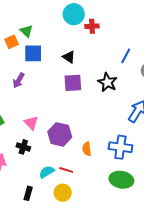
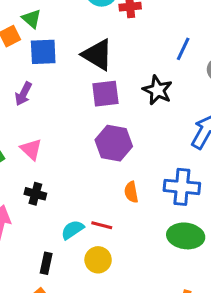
black triangle: (69, 57) -> (98, 55), size x1.6
pink triangle: (31, 123) -> (31, 149), moved
purple hexagon: (60, 134) -> (114, 143), moved

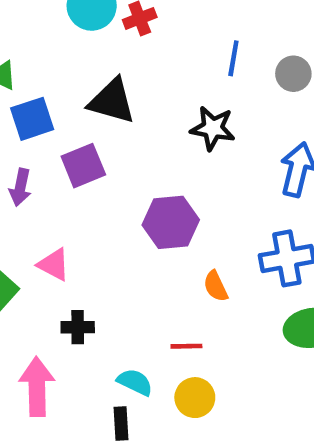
purple square: (105, 94) -> (83, 166), moved
cyan semicircle: (72, 230) -> (135, 382), moved, turned 75

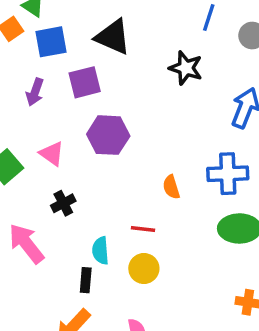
purple hexagon: (171, 222) -> (108, 135), moved
black cross: (78, 327) -> (63, 203), turned -35
cyan semicircle: (135, 382) -> (100, 251), turned -128
pink arrow: (37, 387) -> (26, 244), turned -45

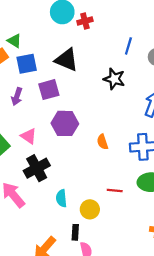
orange semicircle: (171, 187) -> (102, 142), moved
black cross: (63, 203) -> (37, 168), size x1.6
red line: (143, 229) -> (115, 190), moved
black rectangle: (86, 280) -> (75, 232), moved

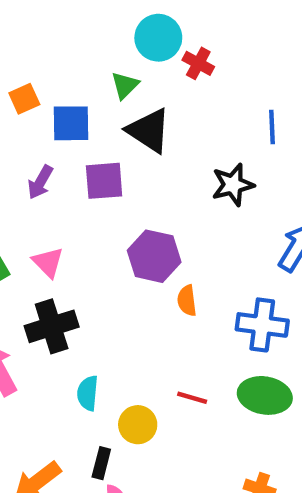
red cross: (85, 21) -> (198, 63), turned 32
green triangle: (14, 41) -> (125, 85), moved, turned 32
blue line: (128, 46) -> (272, 127), turned -30
black star: (114, 79) -> (233, 185), turned 30
purple hexagon: (65, 123) -> (154, 256), moved

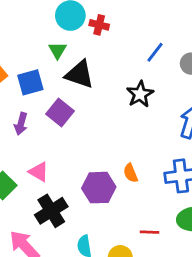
blue line: (272, 127) -> (155, 52), turned 55
purple square: (104, 181) -> (60, 113), turned -32
purple hexagon: (154, 256) -> (99, 188), moved

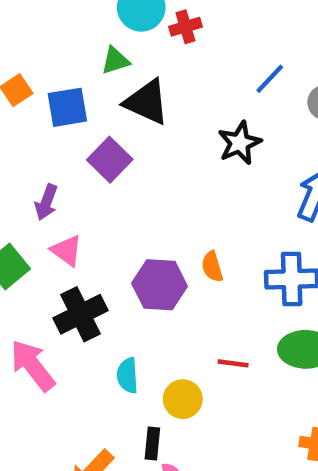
red cross: (99, 25) -> (185, 27), turned -36
green triangle: (57, 50) -> (115, 60), turned 36
purple arrow: (21, 124) -> (46, 202), moved

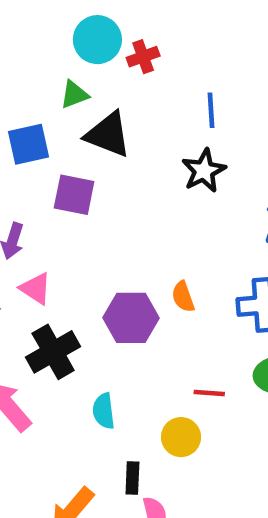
blue line: (270, 79) -> (211, 110), moved, turned -44
purple square: (110, 160) -> (74, 195), turned -30
yellow circle: (183, 399) -> (181, 437), moved

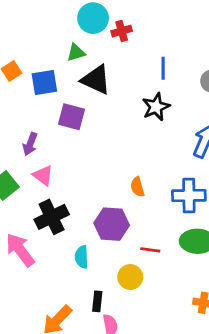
purple hexagon: (131, 318) -> (112, 224), moved

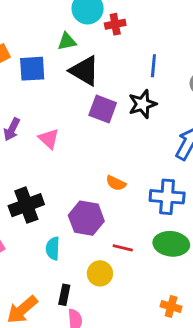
purple square: (72, 117) -> (103, 109), moved
pink triangle: (43, 175) -> (49, 139), moved
orange semicircle: (137, 187) -> (116, 183), turned -54

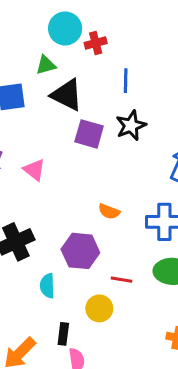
blue line: (153, 66) -> (126, 81), moved

